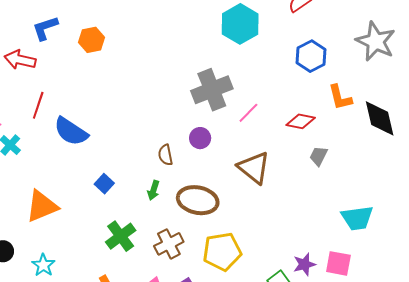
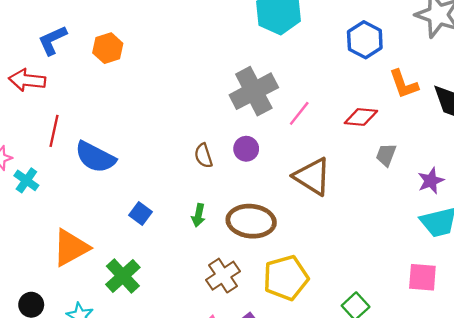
brown semicircle: (166, 155) -> (203, 156), moved
green cross: (121, 236) -> (123, 276), moved
purple star: (304, 264) -> (431, 181), moved

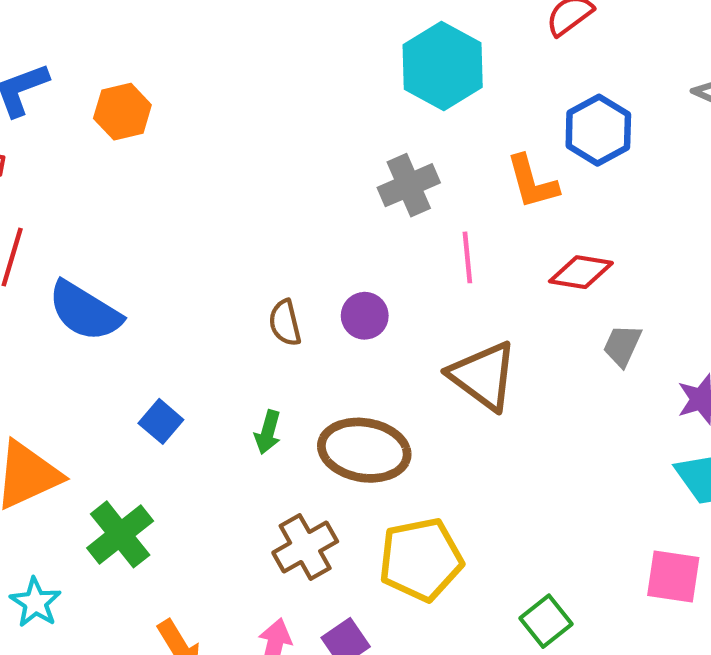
orange L-shape: (404, 84) -> (532, 182), moved
gray cross: (254, 91) -> (409, 185), moved, size x0.7
pink line: (299, 113) -> (467, 257), turned -48

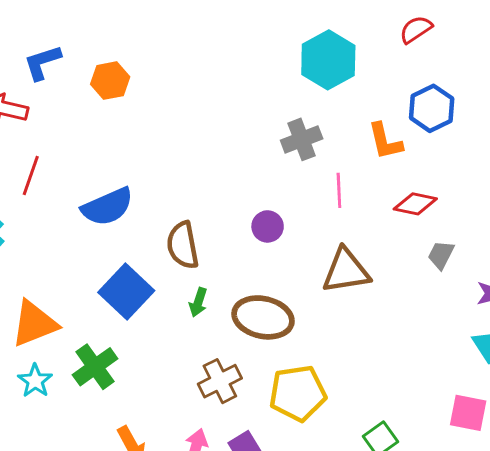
blue semicircle: (85, 311) -> (107, 207), moved, turned -58
brown semicircle: (285, 323) -> (183, 245), moved, size x1.5
brown triangle: (483, 376) -> (346, 271), turned -48
blue square: (161, 421) -> (126, 292), size x1.8
cyan star: (35, 603) -> (35, 381), moved

